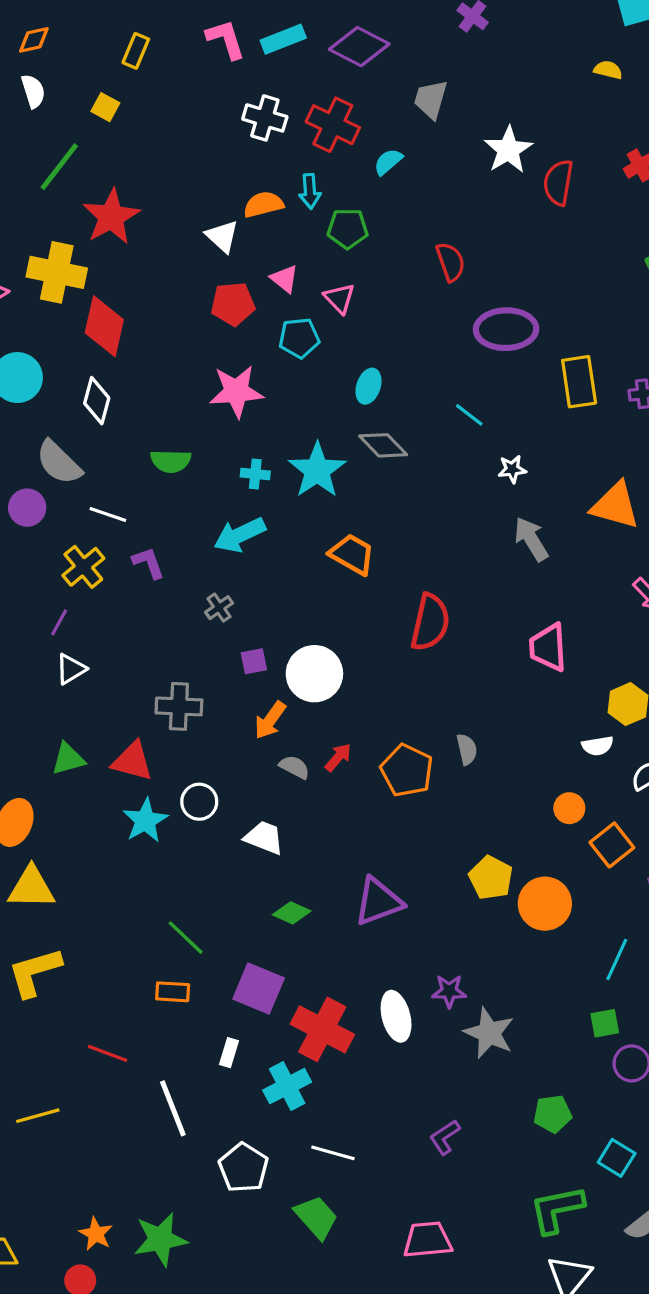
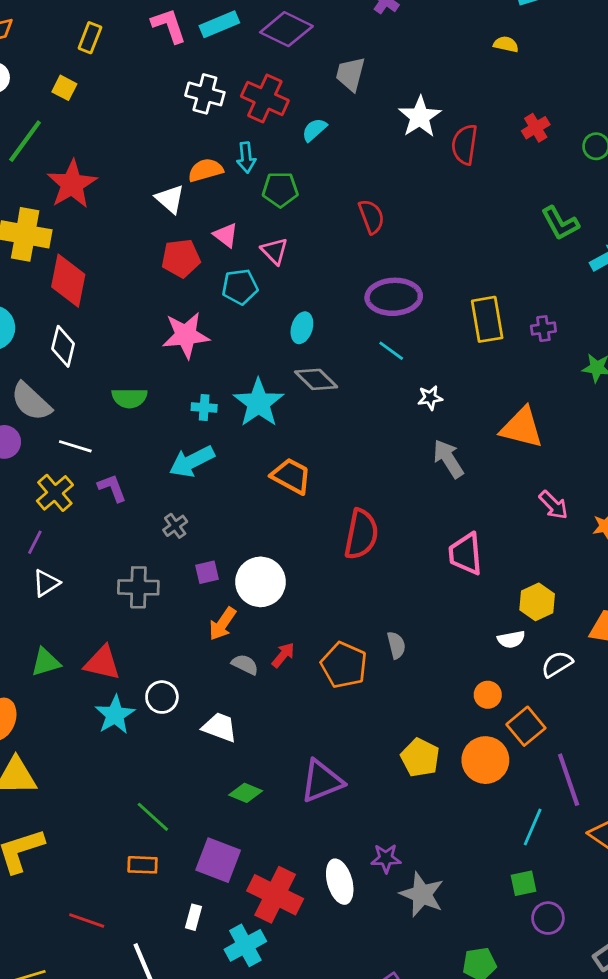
purple ellipse: (506, 329) -> (394, 297), moved
gray cross: (179, 706) -> (138, 587), moved
orange circle: (545, 904) -> (485, 760), moved

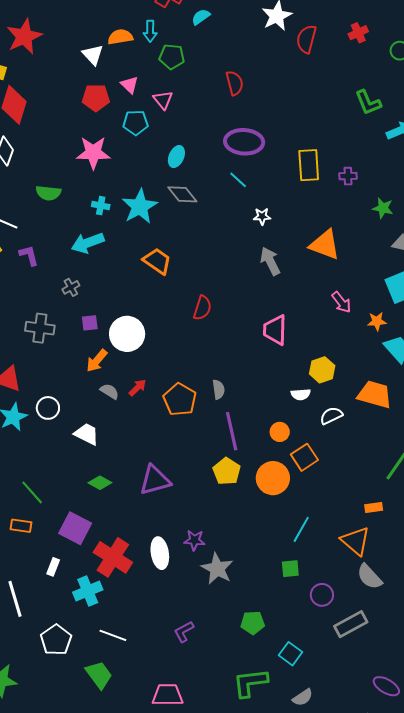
red semicircle: (361, 534) -> (202, 308), size x0.7
purple line: (569, 780) -> (232, 431), moved
purple circle: (548, 918) -> (322, 595), moved

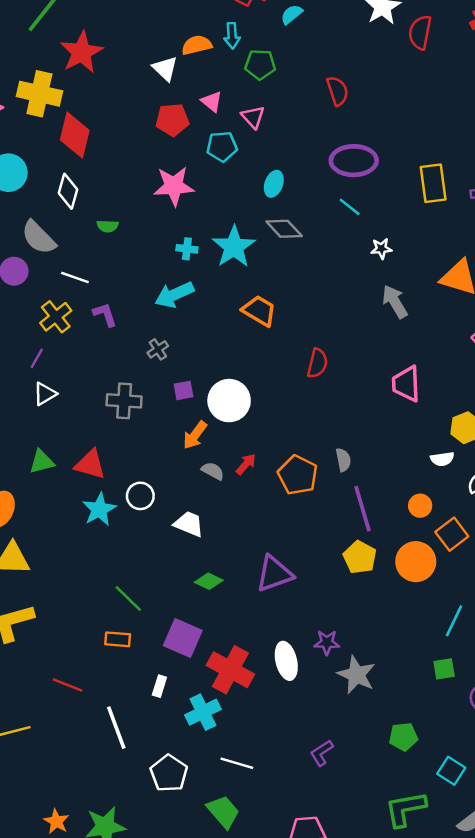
green semicircle: (48, 193) -> (108, 226), moved, size x0.7

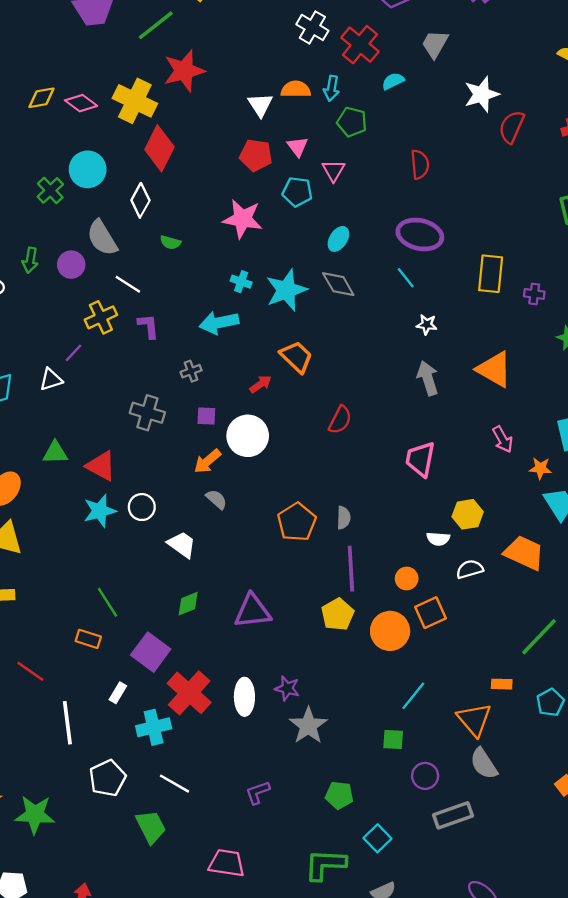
white triangle: (45, 394) -> (51, 379), moved
red arrow: (246, 464) -> (261, 384), moved
green diamond: (209, 581) -> (188, 604), turned -60

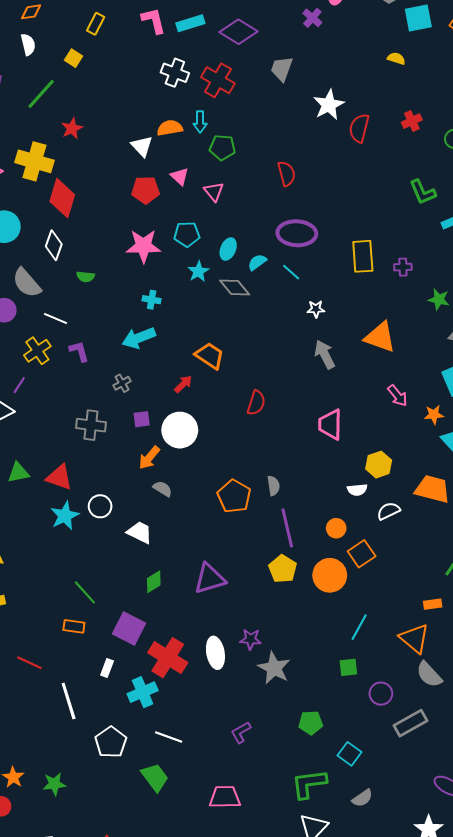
red star: (184, 71) -> (72, 128), size x0.6
cyan semicircle: (393, 81) -> (257, 262), moved
cyan pentagon: (297, 192) -> (187, 234), moved
cyan star: (286, 290) -> (198, 272), moved, size x0.6
green star: (35, 815) -> (54, 784), size x0.7

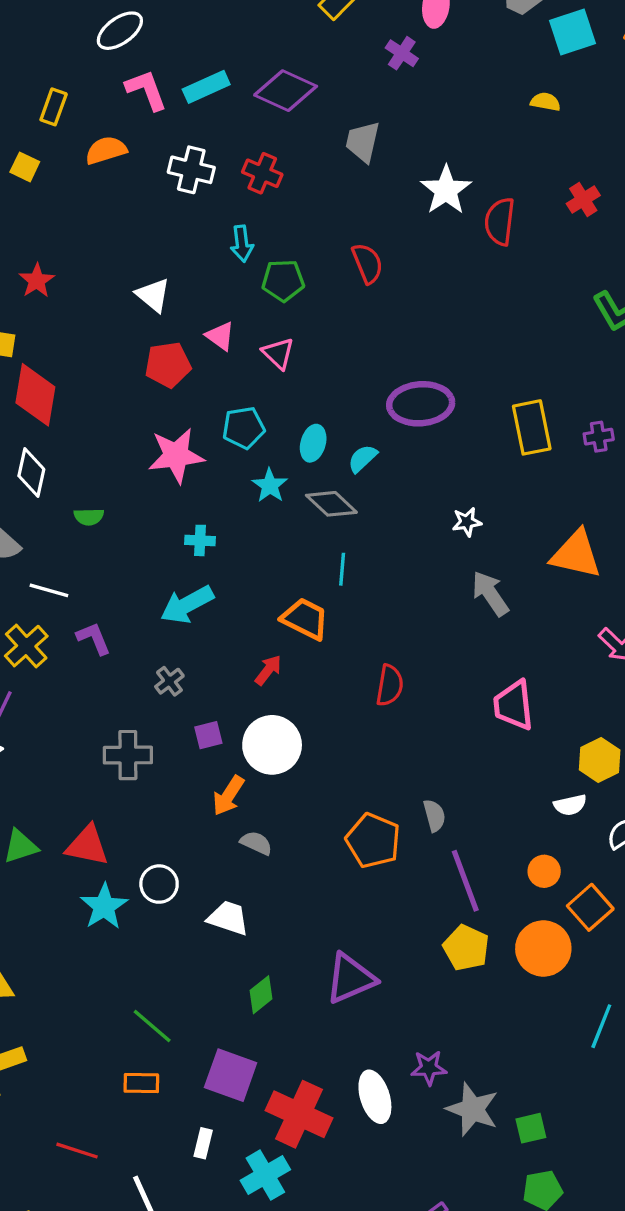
red cross: (218, 80) -> (262, 173), size x0.7
orange semicircle: (170, 128) -> (106, 150), moved
red semicircle: (286, 174) -> (367, 263), moved
cyan line: (291, 272) -> (342, 569), moved, turned 60
green square: (348, 667) -> (531, 1128), moved

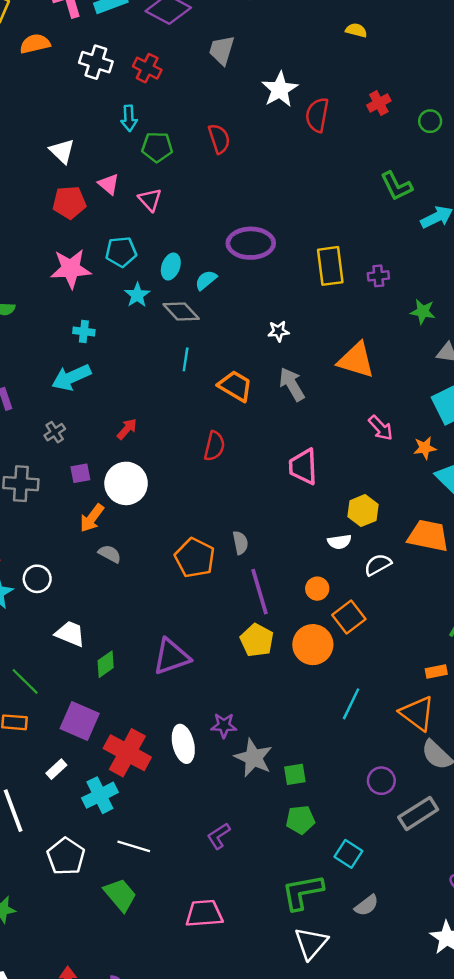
orange trapezoid: (305, 619) -> (235, 386), moved
white trapezoid: (228, 918) -> (70, 634), moved
white rectangle: (203, 1143) -> (56, 769), turned 30

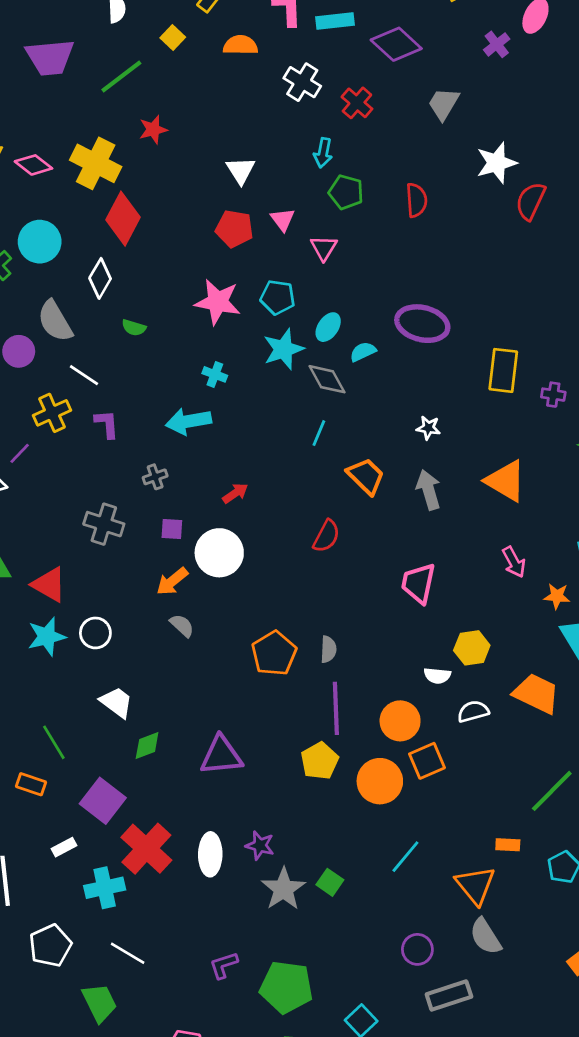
cyan star: (137, 295) -> (283, 349), size x1.4
orange circle: (317, 589) -> (400, 721), size x1.5
green square: (295, 774) -> (330, 882), moved, turned 30
green pentagon: (300, 820) -> (286, 987), moved, size x1.6

